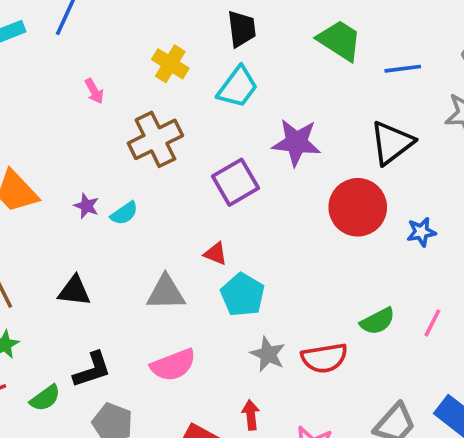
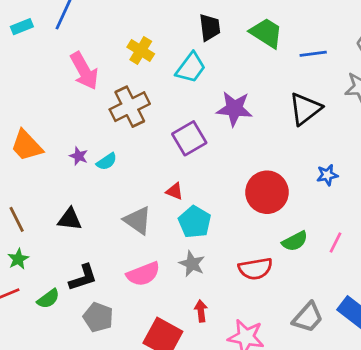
black trapezoid: (242, 29) -> (210, 27), moved
pink arrow: (94, 91) -> (84, 71), size x2.0
red circle: (358, 207) -> (267, 192), moved
gray triangle: (166, 293) -> (138, 220), turned 36
gray star: (268, 354) -> (192, 264), moved

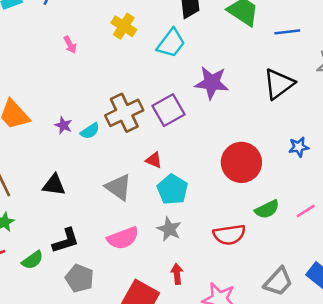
pink arrow: (84, 71) -> (70, 45), size x0.5
brown cross: (130, 107) -> (124, 113), moved
pink line: (336, 242) -> (306, 211), turned 30

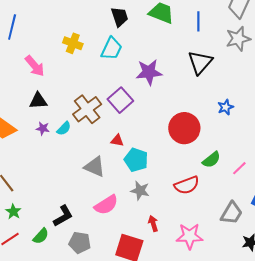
blue line: (287, 32) -> (198, 21), turned -72
pink arrow: (70, 45) -> (35, 66), size x1.6
black triangle: (54, 185) -> (38, 101), moved
pink line: (306, 211) -> (239, 168), moved

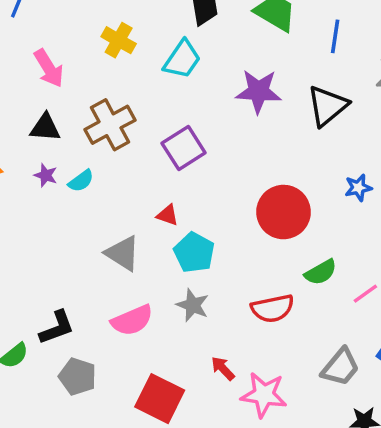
purple star: (149, 72) -> (259, 91), moved
brown cross: (87, 109) -> (110, 125), moved
red arrow: (153, 223) -> (223, 368), moved, turned -35

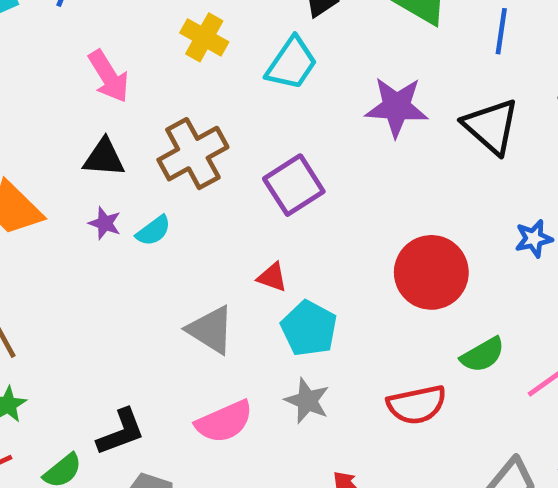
black triangle: (327, 106) -> (491, 126), turned -39

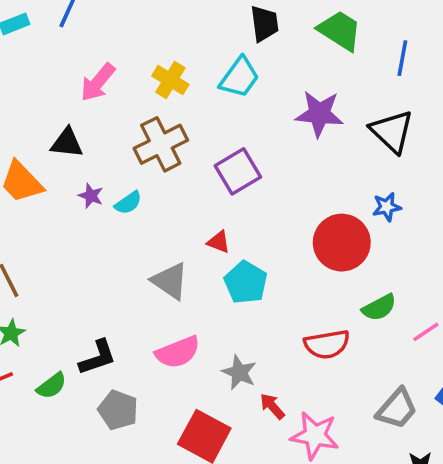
yellow cross: (204, 37) -> (170, 80), moved
pink arrow: (109, 76) -> (98, 82), turned 69
black triangle: (104, 158) -> (67, 143), moved
blue star: (534, 239) -> (387, 207), moved
gray star: (307, 401) -> (239, 372), moved

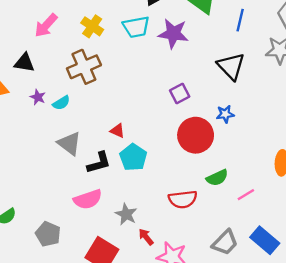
cyan trapezoid: (239, 77) -> (136, 27), turned 40
purple star: (319, 114) -> (173, 34), moved
purple square: (238, 171) -> (180, 94), moved, size x0.7
gray triangle: (170, 281) -> (69, 143), moved
black L-shape: (98, 357) -> (99, 163), moved

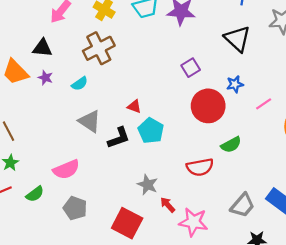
purple star: (38, 97) -> (45, 78), moved
pink line: (246, 195) -> (264, 104), moved
pink semicircle: (88, 199) -> (66, 169), moved

